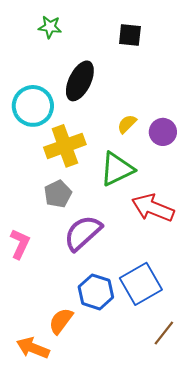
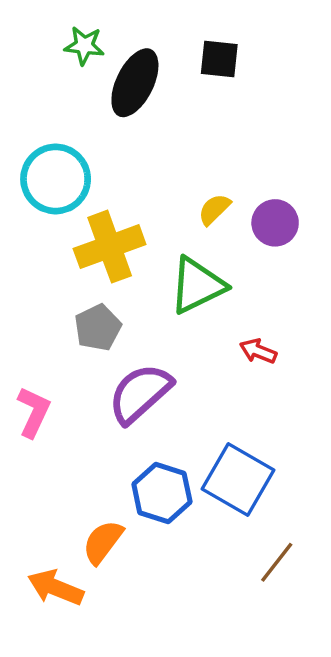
black ellipse: (80, 81) -> (135, 83), moved
red arrow: (153, 208) -> (258, 351), size x0.5
blue square: (141, 284) -> (238, 480), turned -30

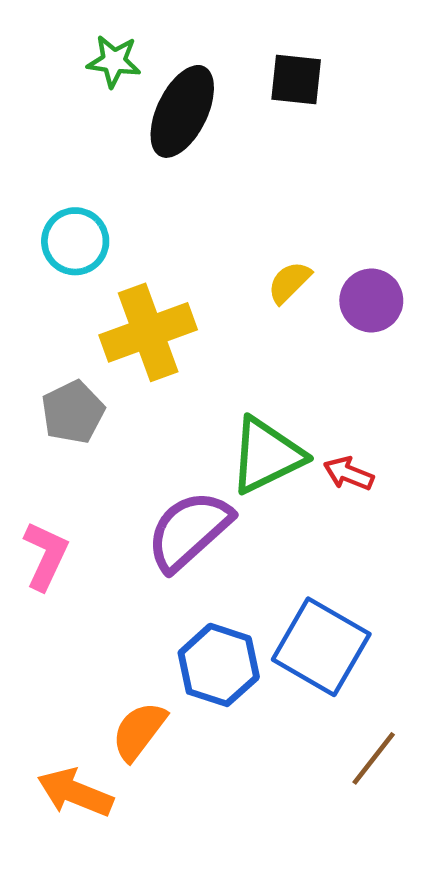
cyan circle: (56, 179) -> (75, 241), size x0.7
green triangle: (197, 285) -> (267, 455), moved
gray pentagon: (98, 328) -> (73, 412), moved

